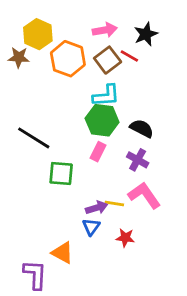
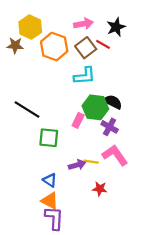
green hexagon: (102, 120) -> (95, 107), moved
blue triangle: (91, 227) -> (50, 180), moved, turned -32
purple L-shape: (35, 275) -> (54, 218), moved

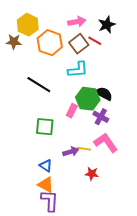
black line: (27, 110) -> (39, 85), moved

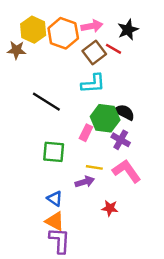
orange hexagon: (50, 43) -> (63, 33), moved
yellow line: (84, 149) -> (94, 167), moved

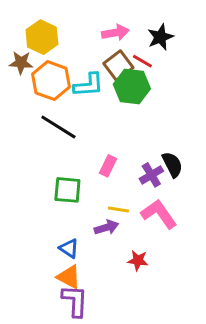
orange hexagon: (63, 33) -> (51, 81), moved
cyan L-shape: (93, 84) -> (88, 85), moved
black semicircle: (124, 112) -> (172, 164), moved, turned 36
green hexagon: (105, 118) -> (132, 87), moved
purple cross: (121, 140) -> (151, 175), turned 30

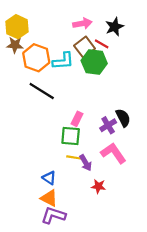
yellow hexagon: (42, 37) -> (17, 27), moved
green square: (67, 190) -> (71, 136), moved
yellow line: (118, 209) -> (74, 157), moved
purple arrow: (106, 227) -> (86, 163), moved, turned 77
purple L-shape: (75, 301) -> (53, 215), turned -75

